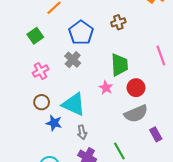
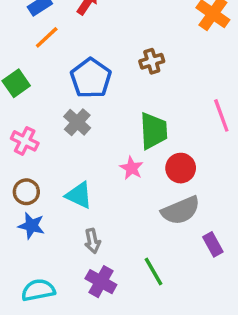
pink cross: (40, 71) -> (25, 141), turned -35
cyan triangle: (74, 104) -> (79, 195), size x0.7
blue star: (54, 123) -> (31, 226), moved

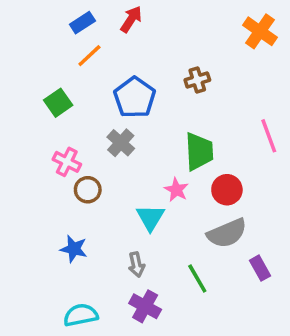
brown circle: (26, 192) -> (88, 190), moved
cyan triangle: (79, 195) -> (150, 218), moved, turned 36
green line: (154, 271) -> (197, 278), moved

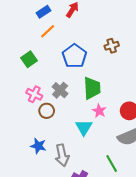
gray cross: (121, 143) -> (60, 90), moved
green trapezoid: (199, 151) -> (92, 88), moved
gray arrow: (136, 265) -> (62, 155), moved, size x1.5

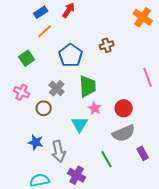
pink cross: (34, 94) -> (22, 92), moved

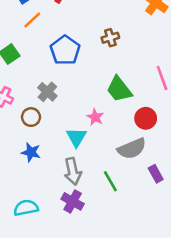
green trapezoid: (88, 86) -> (119, 89), moved, turned 145
red circle: (124, 108) -> (146, 118), moved
blue star: (36, 142) -> (31, 152), moved
gray arrow: (59, 151) -> (73, 171), moved

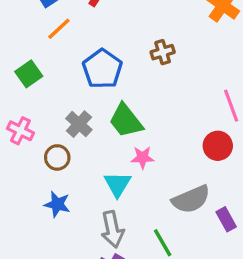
green trapezoid: (119, 89) -> (126, 121), moved
pink star: (95, 117) -> (143, 157), turned -30
red circle: (146, 118) -> (218, 146), moved
purple rectangle: (156, 174) -> (226, 219), moved

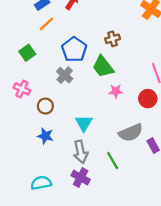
green trapezoid: (126, 121) -> (103, 67), moved
gray cross: (79, 124) -> (65, 75), moved
pink star: (143, 157) -> (116, 91), moved

